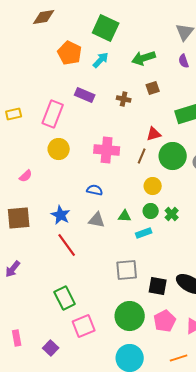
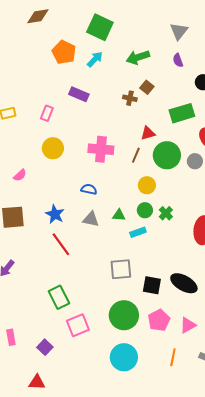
brown square: (153, 88) -> (147, 87), turned -32
brown cross: (124, 99) -> (130, 98), moved
pink rectangle: (53, 114) -> (47, 113), size x0.6
orange line: (179, 358) -> (173, 357), turned -60

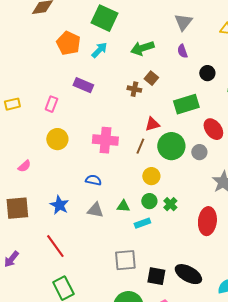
red line: (61, 244) -> (55, 246), moved

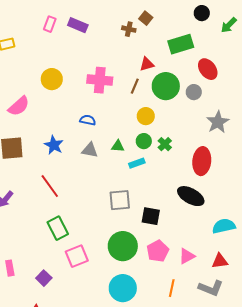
pink rectangle: (51, 104) -> (50, 24), moved
pink semicircle: (24, 166) -> (19, 106), size x1.6
black ellipse: (188, 274) -> (191, 196), moved

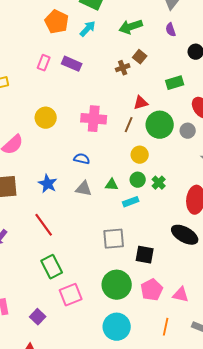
brown cross: (129, 29) -> (123, 68), turned -32
green rectangle: (181, 44) -> (175, 83), size x0.7
pink triangle: (187, 256) -> (181, 295), turned 42

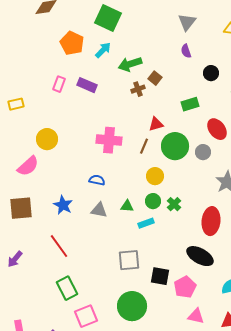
green arrow: (131, 27) -> (130, 64), moved
yellow circle: (46, 118) -> (47, 139), moved
pink pentagon: (152, 290) -> (185, 287), moved

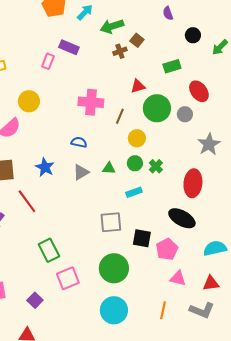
pink rectangle: (59, 84) -> (48, 61), moved
brown line: (144, 146) -> (120, 116), moved
gray triangle: (99, 210) -> (81, 172), turned -42
cyan rectangle: (146, 223) -> (134, 192), moved
red line: (59, 246) -> (27, 201), moved

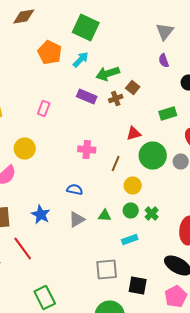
purple rectangle: (69, 47) -> (87, 96), moved
pink cross: (91, 102) -> (87, 150), size x0.7
pink pentagon: (167, 249) -> (176, 296), moved

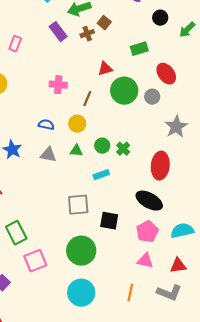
purple rectangle: (87, 96) -> (58, 32), turned 30
yellow circle: (133, 186) -> (77, 124), moved
gray triangle: (77, 220) -> (48, 155), turned 42

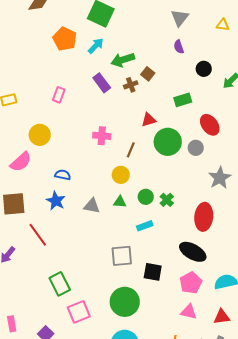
blue semicircle: (46, 125) -> (63, 175), moved

